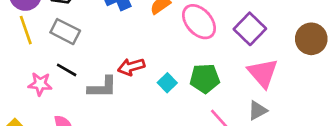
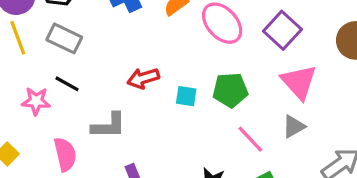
cyan square: (167, 83) -> (186, 96), turned -36
gray L-shape: (102, 87) -> (109, 126), moved

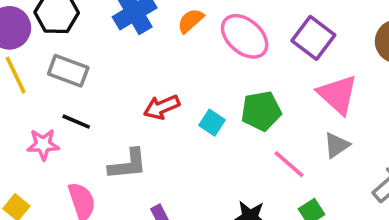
cyan square: (186, 96) -> (212, 123), turned 30

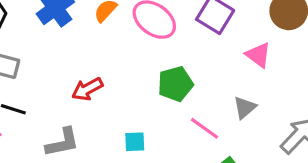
pink triangle: (338, 94) -> (258, 55), moved, size x0.7
cyan square: (212, 123) -> (135, 142), moved, turned -30

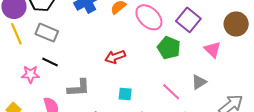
green pentagon: (175, 84) -> (169, 48), moved, turned 30
red arrow: (87, 89) -> (115, 57), moved

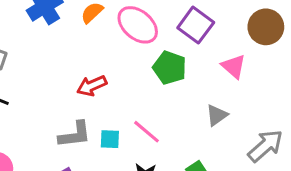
gray L-shape: (79, 88) -> (75, 135), moved
pink line: (171, 92) -> (146, 132), moved

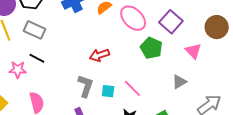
gray L-shape: (75, 135) -> (85, 86), turned -70

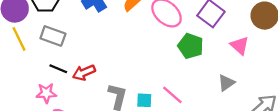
red arrow: (99, 55) -> (84, 73), moved
pink star: (18, 70) -> (46, 93), moved

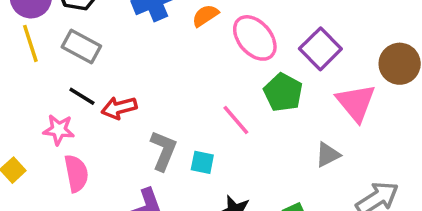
pink triangle: (240, 46) -> (356, 103), size x1.4
pink line: (172, 95) -> (236, 120), moved

